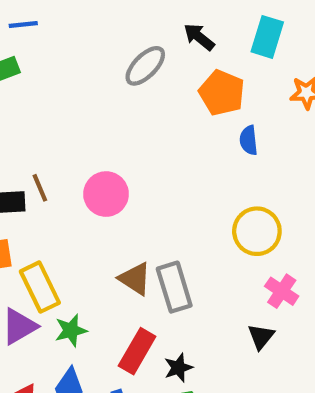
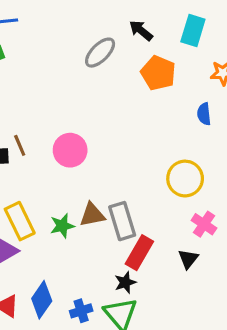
blue semicircle: (249, 140) -> (204, 114), moved
brown triangle: (135, 279) -> (92, 215), turned -44
green star: (71, 330) -> (62, 226), moved
red rectangle: (137, 351) -> (139, 253), moved

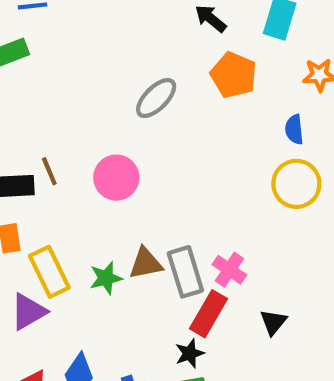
gray ellipse: (100, 53) -> (156, 98), moved
yellow circle: (185, 179) -> (296, 184), moved
pink cross: (204, 224) -> (229, 270), moved

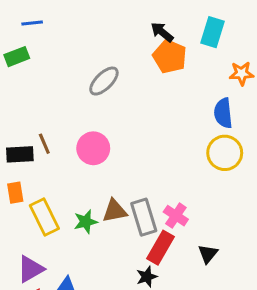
orange pentagon: (234, 75) -> (170, 57), moved
gray ellipse: (156, 98) -> (104, 81), moved
blue semicircle: (294, 129) -> (223, 113), size x1.4
purple triangle: (28, 312) -> (31, 269), moved

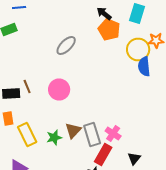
yellow circle: (225, 153) -> (138, 50), moved
brown triangle: (115, 211) -> (73, 130), turned -36

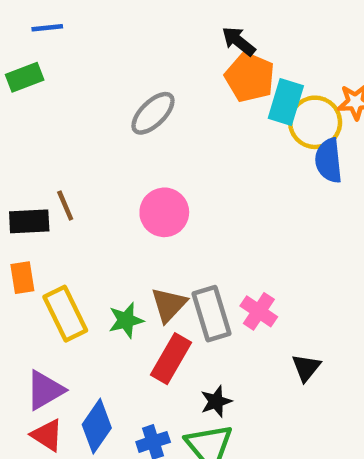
cyan rectangle: (137, 14) -> (286, 102), moved
pink circle: (59, 90) -> (164, 212), moved
red rectangle: (103, 154) -> (171, 359), moved

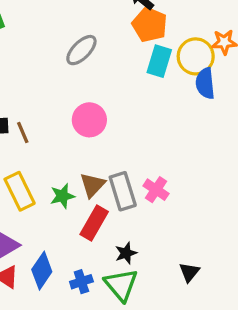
cyan rectangle: (286, 102) -> (159, 61), moved
brown line: (65, 206) -> (23, 133), moved
black triangle: (306, 368) -> (189, 272), moved

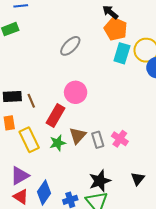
gray rectangle: (123, 191) -> (98, 140), size x0.7
red rectangle: (94, 223) -> (56, 115), moved
black star: (126, 253) -> (100, 181), size x1.5
black triangle: (189, 272) -> (138, 179), moved

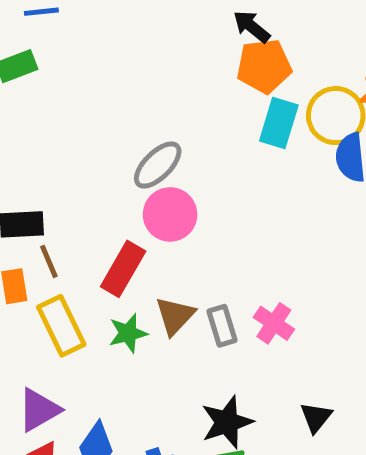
orange pentagon: (116, 29) -> (264, 66), turned -30
gray ellipse: (70, 46) -> (158, 165), moved
brown line: (31, 101) -> (49, 261), moved

